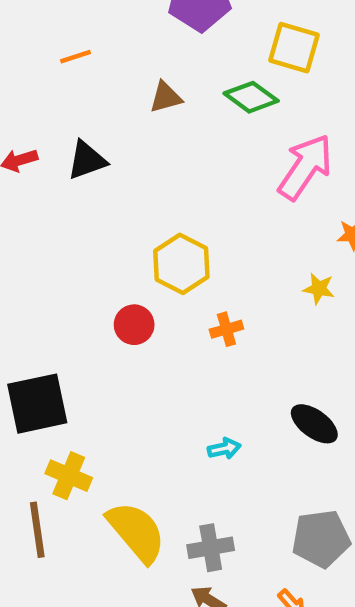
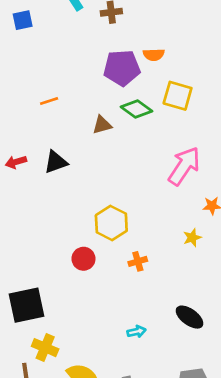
green diamond: (251, 97) -> (137, 109), moved
yellow star: (319, 289) -> (192, 238), turned -30

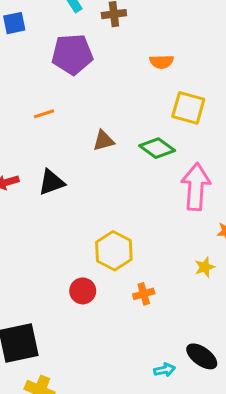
purple pentagon: (122, 68) -> (72, 54), moved
green diamond: (137, 109) -> (157, 148), moved
pink arrow: (184, 166) -> (196, 187), turned -30
cyan arrow: (137, 332) -> (165, 370), moved

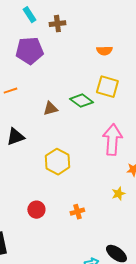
orange semicircle: (162, 62) -> (104, 51), moved
green diamond: (157, 148) -> (81, 101), moved
yellow hexagon: (114, 251) -> (57, 162), moved

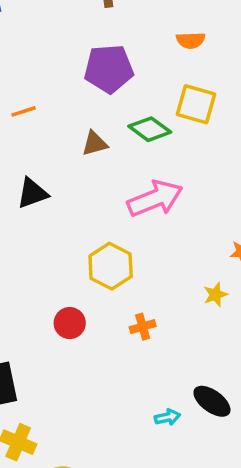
purple pentagon: (29, 51) -> (109, 69), moved
pink arrow: (112, 140) -> (155, 199), moved, turned 64
yellow hexagon: (57, 162) -> (111, 266), moved

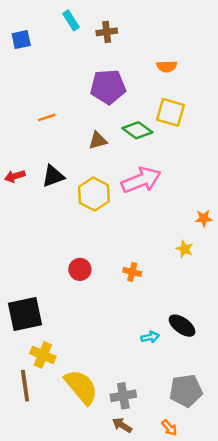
yellow hexagon: (111, 266) -> (94, 194), moved
yellow star: (216, 295) -> (185, 249), turned -30
orange cross: (143, 327) -> (132, 272), turned 30

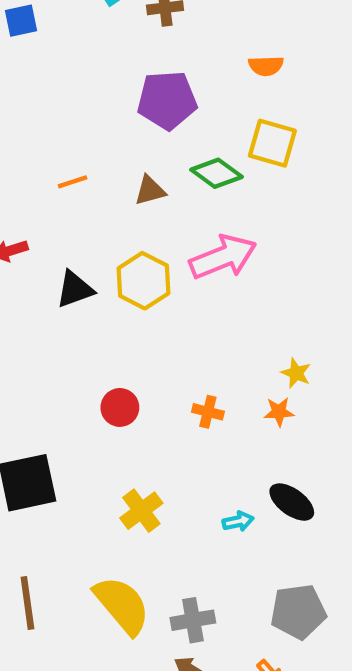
orange line: (47, 117) -> (73, 182), moved
black triangle: (53, 176) -> (75, 289), moved
orange star: (204, 218) -> (279, 412), moved
yellow cross: (43, 355) -> (141, 511), moved, turned 30

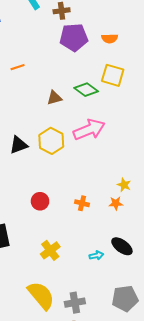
purple pentagon: (167, 100) -> (74, 37), moved
orange line: (73, 182) -> (18, 67), moved

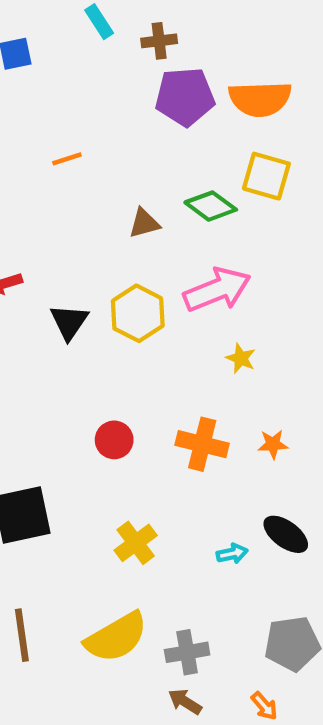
orange semicircle: (110, 38) -> (260, 99), size x1.8
black triangle: (19, 145) -> (69, 322), turned -36
yellow star: (124, 185) -> (241, 358), moved
orange cross: (82, 203) -> (202, 444), size x1.6
yellow semicircle: (41, 295) -> (116, 637), turned 100

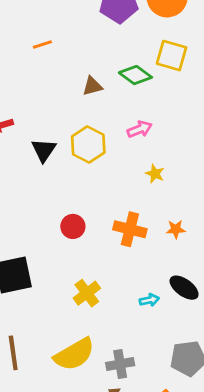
pink arrow: (217, 290) -> (140, 129), size x0.6

